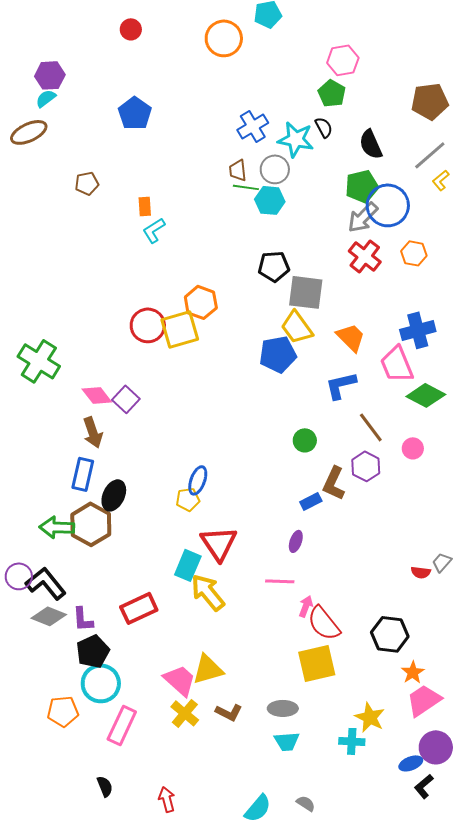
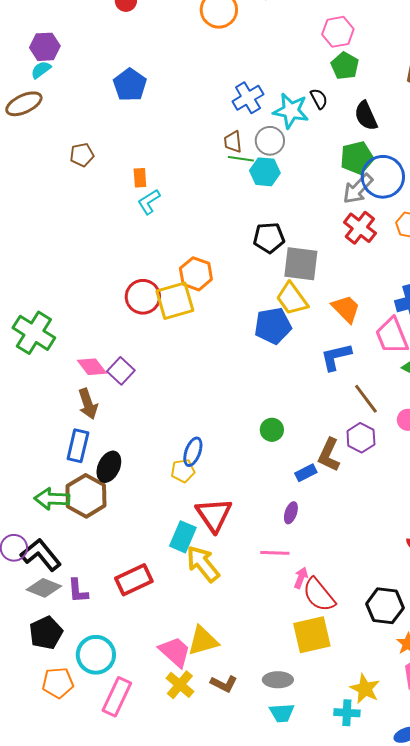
green pentagon: (332, 93) -> (345, 66), moved
green circle: (305, 440) -> (272, 430), moved
black pentagon: (93, 651) -> (46, 633), moved

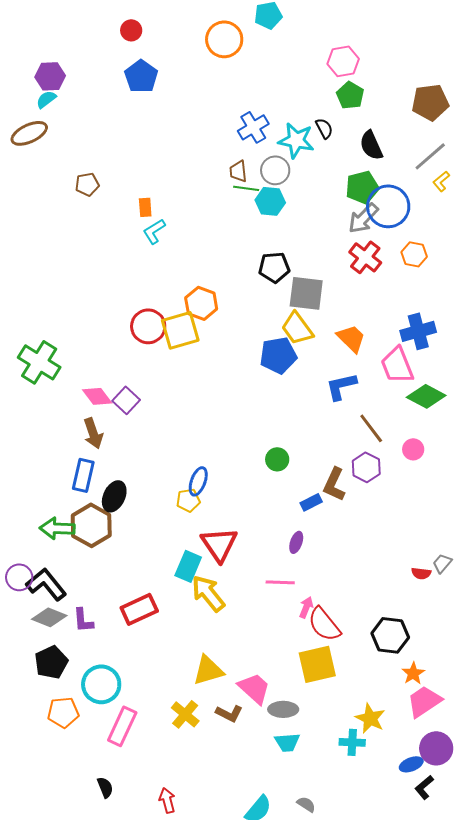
blue pentagon: (130, 85) -> (141, 76), moved
pink trapezoid: (175, 652) -> (254, 688), moved

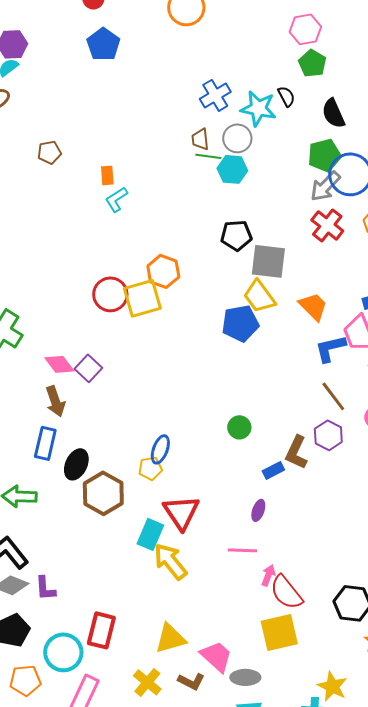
blue L-shape: (341, 386) -> (330, 348), moved
brown hexagon: (91, 525) -> (103, 493), moved
red rectangle: (139, 609) -> (101, 630), moved, turned -51

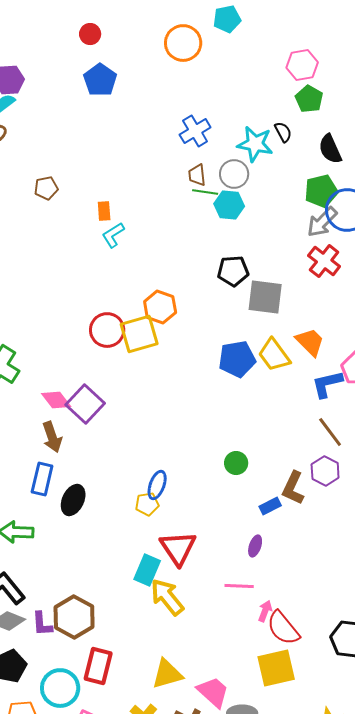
blue cross: (215, 95) -> (195, 131), moved
yellow trapezoid: (259, 296) -> (274, 355), moved
purple square: (88, 368) -> (85, 404), size x1.4
brown hexagon: (103, 493) -> (74, 617), moved

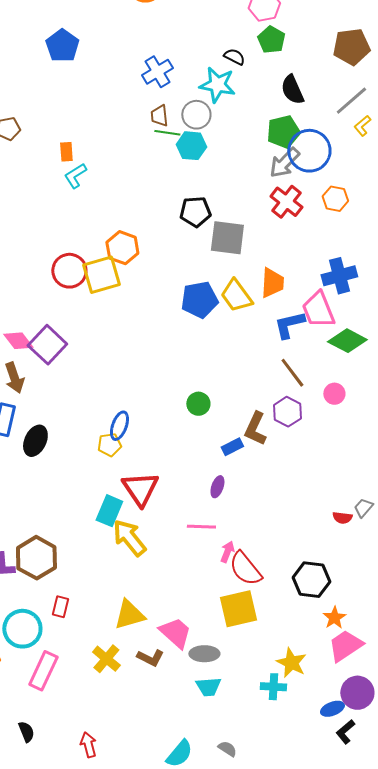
blue pentagon: (100, 80) -> (62, 46), moved
black semicircle: (283, 132) -> (234, 57), moved, turned -35
orange trapezoid: (310, 342) -> (272, 283), turned 48
red rectangle: (98, 666) -> (60, 607), size x0.6

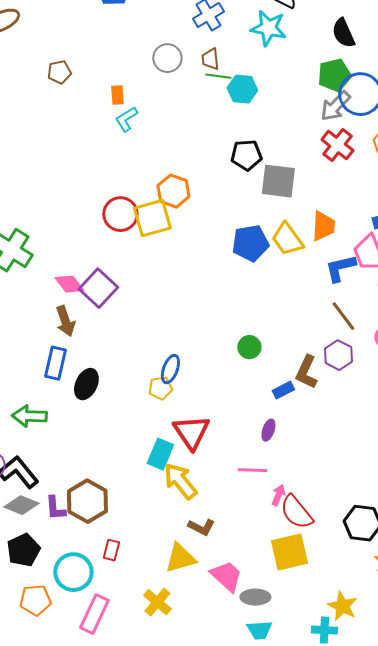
gray circle: (196, 115) -> (167, 58), moved
brown L-shape: (150, 658) -> (201, 527), moved

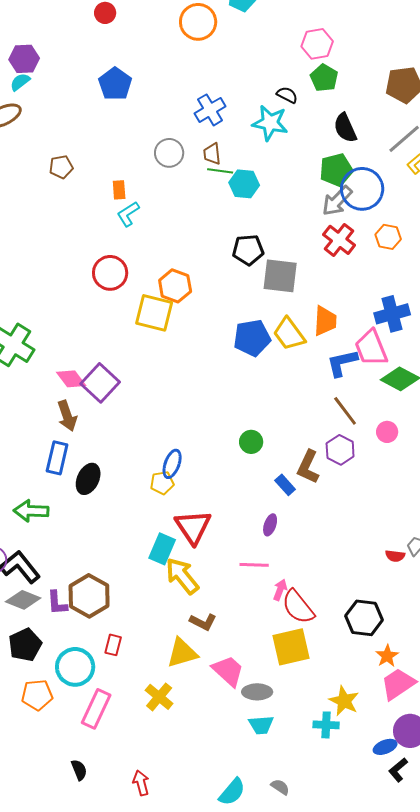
red circle: (120, 214) -> (110, 273), moved
yellow square: (152, 218) -> (154, 313), turned 30
blue rectangle: (283, 390) -> (285, 485), turned 75

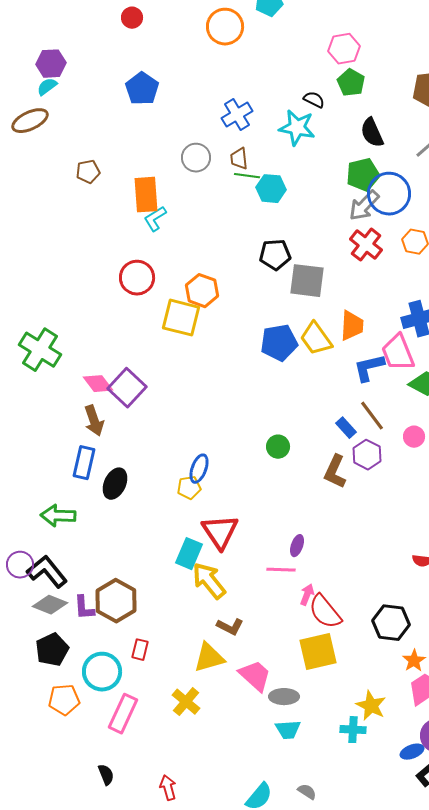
orange rectangle: (119, 190) -> (146, 195), size x1.8
blue rectangle: (285, 485) -> (346, 428), moved
purple ellipse: (270, 525) -> (297, 546), moved

